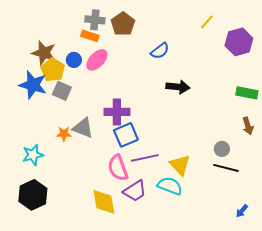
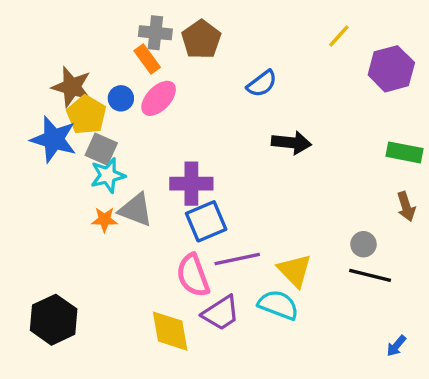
orange rectangle: (90, 36) -> (147, 59), turned 36
cyan star: (33, 155) -> (108, 175), moved

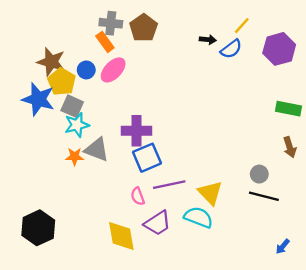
blue semicircle: (262, 84) -> (231, 49), moved
black arrow: (291, 143) -> (208, 40), moved, size x0.6
pink semicircle: (193, 275) -> (138, 196), size x0.6

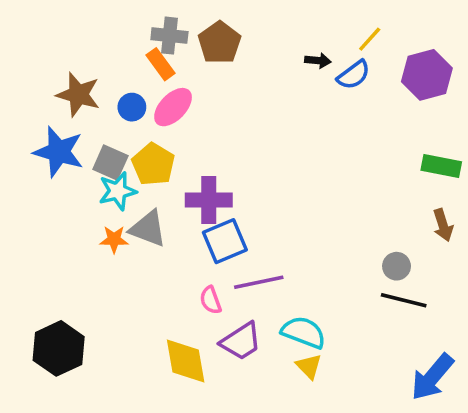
yellow pentagon: (62, 82) -> (153, 164), moved
yellow triangle: (210, 193) -> (309, 366), moved, size x0.7
blue arrow: (283, 247) -> (432, 377), size x2.0

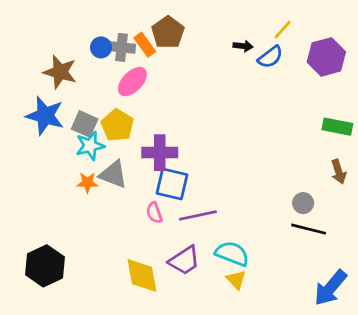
gray cross: (169, 36) -> (121, 47), moved
orange rectangle: (160, 64) -> (145, 45), moved
blue circle: (132, 107) -> (101, 47), moved
blue square: (225, 241) -> (172, 184), turned 36
pink semicircle: (211, 300) -> (154, 213), moved

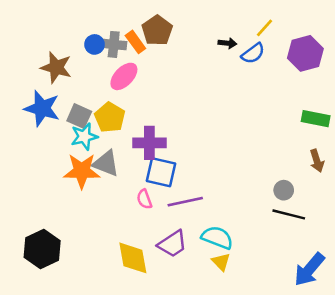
orange star: (87, 183) -> (82, 171), size x1.8

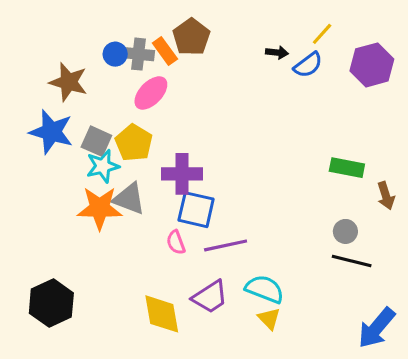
green rectangle: (316, 119) -> (347, 168), moved

